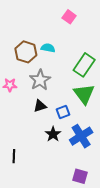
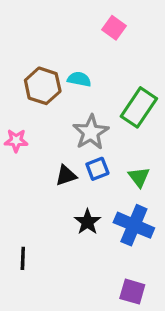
gray star: (40, 80) -> (91, 132), moved
green triangle: (84, 94) -> (139, 177), moved, size x0.6
blue square: (63, 112) -> (97, 169), moved
blue cross: (81, 136) -> (134, 225), turned -35

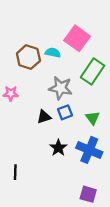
pink square: (114, 28) -> (77, 38), moved, size x1.6
gray star: (91, 132) -> (61, 88), turned -30

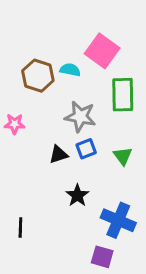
green rectangle: (93, 71) -> (123, 95), turned -35
blue cross: (89, 150) -> (118, 220), moved
purple square: (88, 194) -> (102, 257), moved

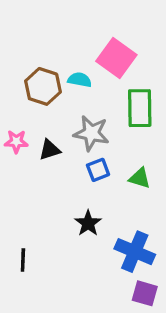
black triangle: (58, 155) -> (50, 150), moved
green triangle: (123, 156) -> (140, 178), turned -36
purple square: (102, 257) -> (145, 293), moved

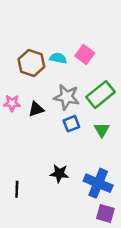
pink square: (116, 58) -> (85, 55), moved, size x0.7
green rectangle: (140, 108) -> (101, 95), moved, turned 52
green triangle: (140, 178) -> (102, 130), turned 42
black star: (88, 223) -> (59, 173), moved, turned -30

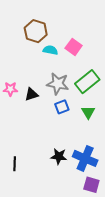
brown hexagon: (31, 63) -> (36, 31), moved
black star: (59, 173) -> (59, 156), moved

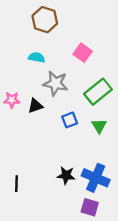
brown hexagon: (36, 31) -> (45, 20), moved
cyan semicircle: (50, 50) -> (37, 57), moved
gray star: (58, 84) -> (55, 83), moved
purple square: (91, 185) -> (90, 207), moved

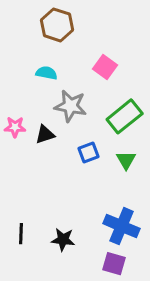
black star: (66, 175) -> (63, 240), moved

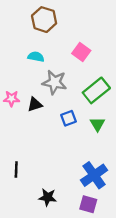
blue cross: (122, 226) -> (94, 175), turned 32
black line: (21, 234) -> (16, 169), moved
black star: (63, 240) -> (48, 197), moved

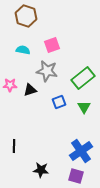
brown hexagon: (44, 20) -> (26, 16), moved
pink square: (81, 52) -> (52, 45), moved, turned 35
cyan semicircle: (36, 57) -> (23, 50), moved

